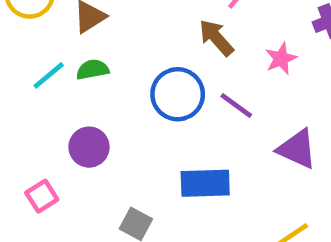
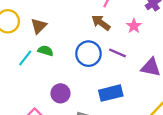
green semicircle: (93, 70) -> (46, 51), turned 40
purple circle: (89, 147) -> (60, 93), moved

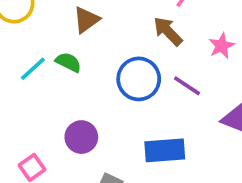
brown triangle: (39, 26) -> (86, 20), moved

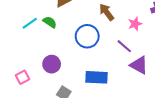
purple line: (187, 86) -> (124, 46), moved

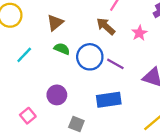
green semicircle: (50, 22) -> (62, 49), moved
purple line: (124, 46) -> (115, 64), moved

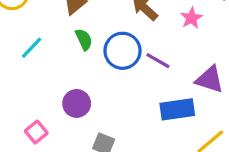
green semicircle: (62, 49) -> (84, 39), turned 42
blue rectangle: (109, 100) -> (177, 109), moved

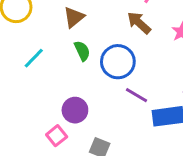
purple line: (158, 61) -> (137, 95), moved
pink square: (36, 132) -> (57, 136), moved

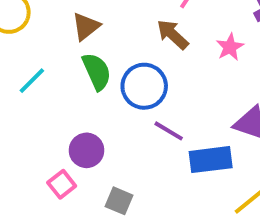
green semicircle: (82, 51) -> (97, 71), size x1.4

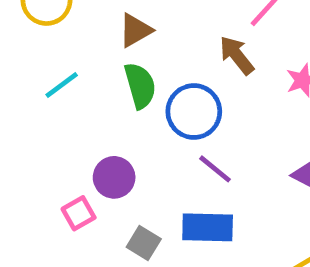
blue rectangle: (211, 160) -> (208, 227), moved

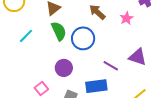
purple line: (215, 169) -> (111, 66), moved
purple circle: (114, 177) -> (64, 68), moved

